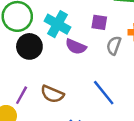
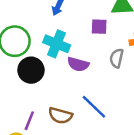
purple square: (99, 22) -> (99, 27), moved
blue line: (104, 93) -> (94, 107), moved

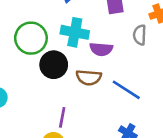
brown semicircle: (60, 116) -> (89, 77), moved

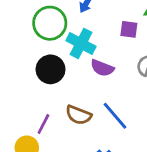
green circle: (31, 38) -> (50, 23), moved
brown semicircle: (89, 77) -> (78, 115), moved

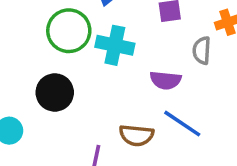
purple semicircle: (102, 68) -> (165, 80), moved
black circle: (51, 69) -> (55, 92), moved

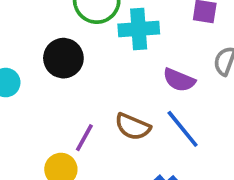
cyan cross: (115, 45) -> (139, 29), turned -33

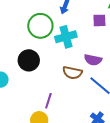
brown semicircle: (133, 127) -> (72, 73), moved

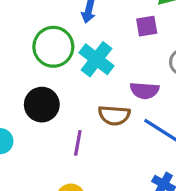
cyan cross: (66, 37) -> (97, 59), turned -30
purple line: (48, 101) -> (78, 143), moved

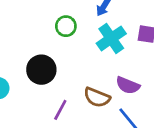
green circle: (53, 47) -> (66, 26), size x0.6
cyan cross: (97, 59) -> (111, 38), moved

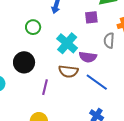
cyan cross: (111, 38) -> (67, 43), moved

